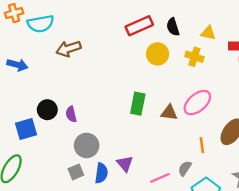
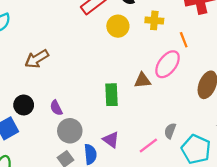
brown arrow: (69, 49) -> (37, 59), moved
green rectangle: (138, 104) -> (111, 95), moved
purple semicircle: (71, 114) -> (56, 108), moved
orange line: (202, 145) -> (184, 40), moved

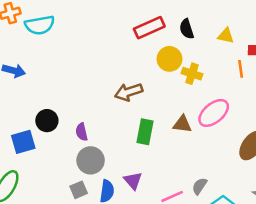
yellow cross: (154, 20) -> (192, 74), moved
orange line: (184, 40) -> (241, 69), moved
brown arrow: (37, 59) -> (129, 92), moved

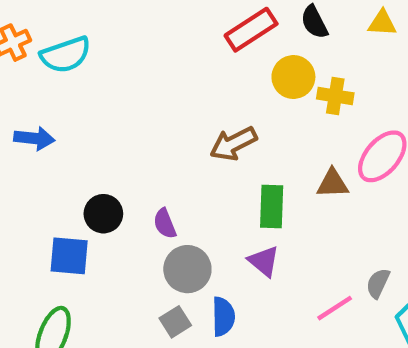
blue square: (23, 142) -> (69, 256), turned 30
purple triangle: (133, 181) -> (264, 261), moved

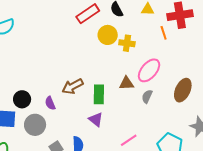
brown arrow: (233, 144) -> (73, 86), moved
gray circle: (187, 269) -> (35, 125), moved
gray semicircle: (378, 283) -> (147, 96), moved

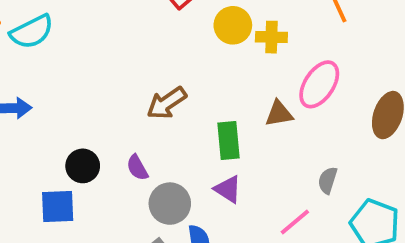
brown arrow: (73, 86) -> (167, 103), moved
gray semicircle: (147, 96) -> (328, 180), moved
gray circle: (35, 125) -> (170, 204), moved

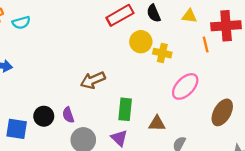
cyan semicircle: (32, 32) -> (21, 23), size x0.7
brown triangle: (279, 114) -> (157, 123), moved
black circle: (83, 166) -> (44, 116), moved

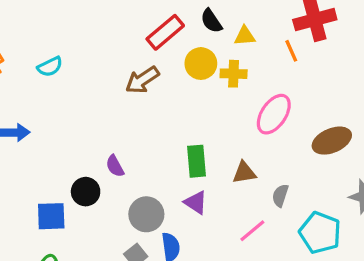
yellow triangle: (189, 16) -> (245, 36), moved
cyan semicircle: (21, 23) -> (50, 67), moved
brown arrow: (93, 80) -> (142, 80), moved
brown ellipse: (222, 112) -> (332, 141), turned 48
purple semicircle: (68, 115) -> (115, 166), moved

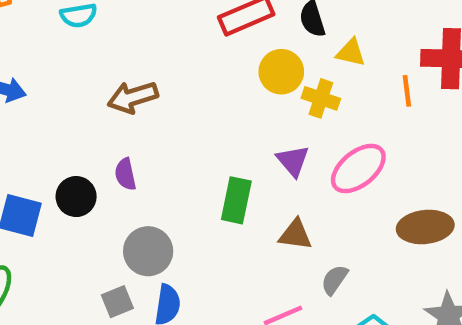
brown arrow: (142, 80) -> (133, 97), moved
purple triangle: (196, 202) -> (293, 161), moved

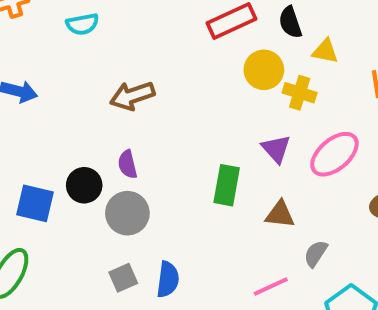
gray circle: (148, 251) -> (127, 213), moved

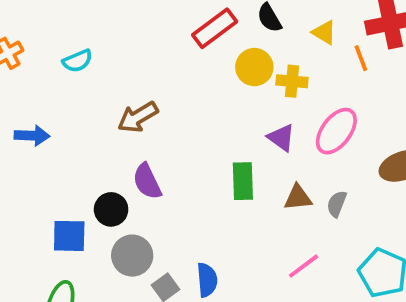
yellow triangle: (325, 51) -> (324, 32), moved, turned 32
purple semicircle: (128, 164) -> (147, 181), size x1.4
gray circle: (127, 213) -> (132, 256), moved
gray semicircle: (316, 254) -> (337, 204), moved

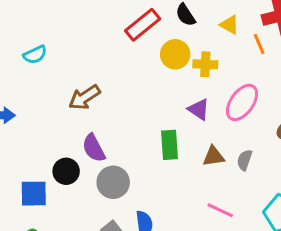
gray circle: (132, 256) -> (113, 182), moved
pink line: (304, 266) -> (220, 210), turned 64

